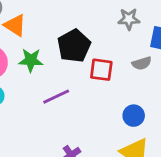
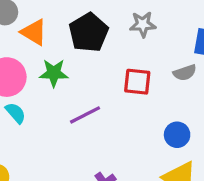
gray star: (129, 19) -> (143, 24), moved
black pentagon: (74, 46) -> (89, 32), moved

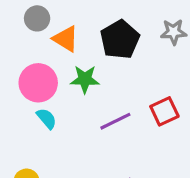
red square: (137, 82) -> (164, 111), moved, turned -32

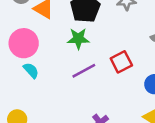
green star: (85, 79) -> (78, 39), moved

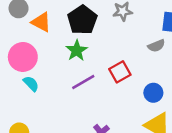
green star: (78, 39) -> (77, 51), turned -30

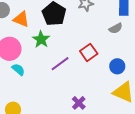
green star: (77, 51) -> (41, 39), moved

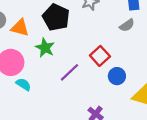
blue circle: (117, 66) -> (117, 76), moved

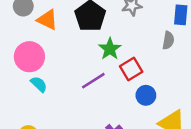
gray semicircle: (127, 25) -> (168, 40), turned -56
green star: (45, 48) -> (110, 49), moved

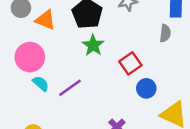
green star: (110, 49) -> (93, 45), moved
purple line: (93, 81) -> (70, 88), moved

